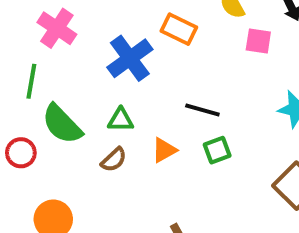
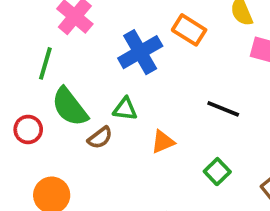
black line: (202, 110) -> (223, 109), moved
green square: (217, 150) -> (217, 172), moved, turned -30
brown semicircle: (114, 160) -> (100, 138), moved

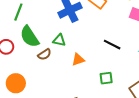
green square: (217, 172) -> (106, 78), turned 32

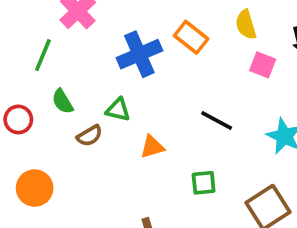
green semicircle: (30, 37) -> (63, 101), size x0.6

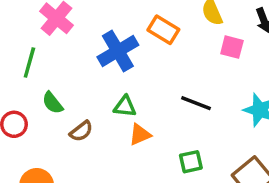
green triangle: (118, 110) -> (125, 106), moved

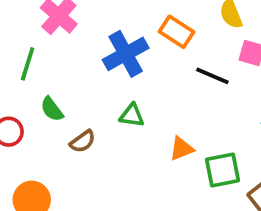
black line: (196, 103) -> (212, 76), moved
orange triangle: (140, 134) -> (182, 149), moved
green square: (191, 162) -> (222, 170), moved, size x1.4

